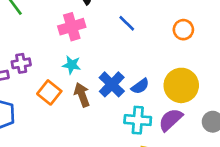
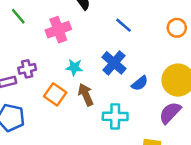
pink cross: (72, 27) -> (58, 30), moved
blue cross: (112, 84) -> (114, 63), moved
cyan cross: (138, 120) -> (115, 116), moved

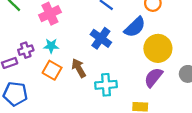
cyan star: (74, 67) -> (51, 46), moved
blue semicircle: (140, 83) -> (135, 27), moved, size x1.5

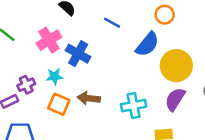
blue cross: (101, 38) -> (78, 54), moved
brown arrow: (79, 68) -> (89, 98), turned -48
cyan cross: (106, 85) -> (134, 106), moved

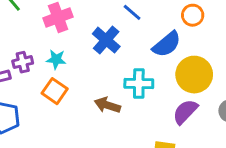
blue cross: (78, 54) -> (106, 40), moved
brown arrow: (89, 98) -> (107, 105), moved
cyan cross: (134, 106) -> (139, 83), moved

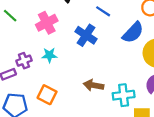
cyan cross: (139, 83) -> (124, 95), moved
orange square: (55, 91) -> (47, 95), moved

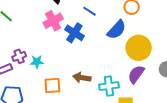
pink cross: (47, 23) -> (53, 21), moved
cyan star: (49, 55) -> (37, 62), moved
orange square: (47, 95) -> (52, 86), moved, turned -30

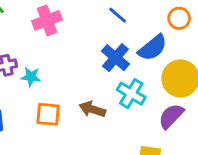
pink cross: (53, 21) -> (47, 20), moved
blue cross: (74, 33) -> (115, 58), moved
cyan cross: (109, 86) -> (131, 94), moved, turned 30

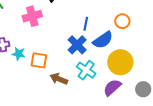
blue line: (118, 15) -> (86, 24), moved, turned 56
orange square: (48, 114) -> (39, 60), moved

